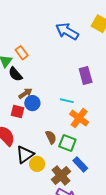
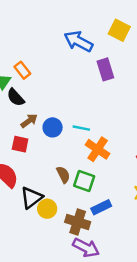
purple rectangle: (86, 76) -> (105, 69), moved
blue circle: (32, 103) -> (53, 127), moved
blue rectangle: (80, 164) -> (101, 207), turned -70
brown cross: (61, 175) -> (78, 222), turned -30

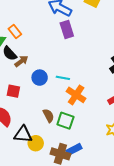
purple rectangle: (105, 69) -> (67, 29), moved
brown arrow: (29, 121) -> (21, 61), moved
black triangle: (32, 198) -> (23, 134), turned 42
blue rectangle: (101, 207) -> (74, 150), moved

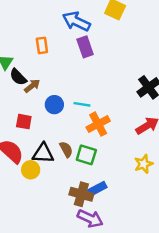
orange rectangle: (15, 31) -> (42, 45), moved, turned 32
orange cross: (76, 95) -> (98, 124), turned 30
black triangle: (23, 134) -> (43, 153), moved
yellow circle: (36, 143) -> (31, 170), moved

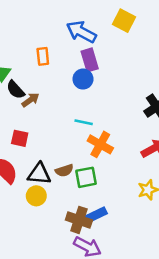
blue circle: (54, 105) -> (83, 79), moved
orange cross: (98, 124) -> (100, 144), turned -35
brown semicircle: (66, 149) -> (64, 170), turned 98
green square: (86, 155) -> (86, 177), turned -30
yellow circle: (31, 170) -> (36, 196), moved

